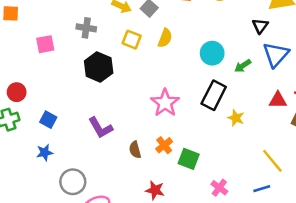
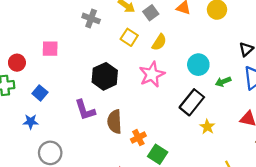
pink square: (45, 44) -> (50, 49), moved
black hexagon: (99, 67) -> (105, 76), moved
pink star: (165, 103) -> (152, 74), moved
brown semicircle: (135, 150) -> (115, 122), moved, size x1.5

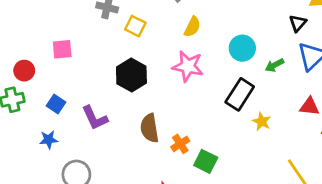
yellow square: (129, 37) -> (135, 26), moved
pink star: (152, 74) -> (188, 66), turned -30
purple L-shape: (85, 110) -> (95, 118), moved

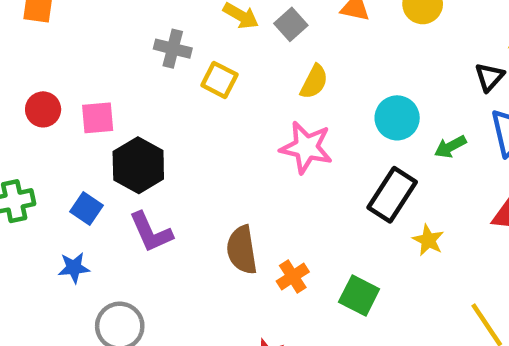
red circle: (24, 71) -> (43, 109), moved
black hexagon: (131, 75) -> (138, 165), moved
green square: (206, 161) -> (359, 296), moved

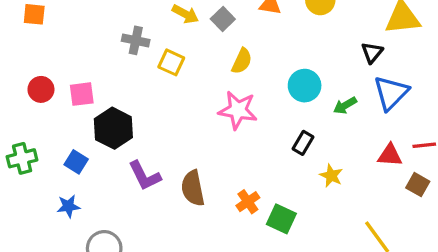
black rectangle: (392, 195) -> (303, 143), size x0.6
purple L-shape: (151, 232) -> (145, 176), moved
orange cross: (293, 276) -> (248, 202), moved

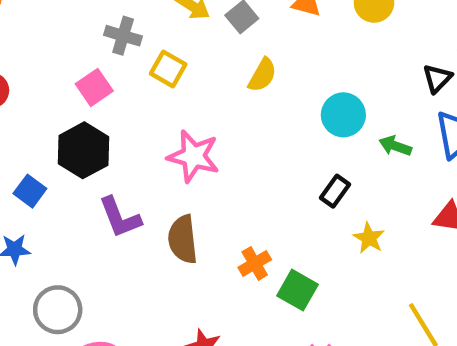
pink square: (82, 94) -> (94, 87), moved, turned -32
green arrow: (345, 105) -> (395, 146), turned 45
pink star: (238, 110) -> (193, 156), moved

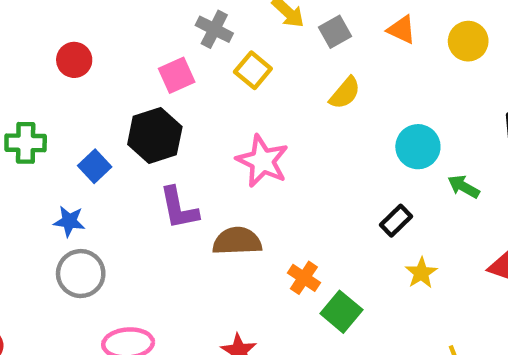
brown semicircle: (183, 239) -> (237, 241), turned 84
orange cross: (255, 263) -> (304, 278), turned -36
gray circle: (58, 310) -> (81, 274), moved

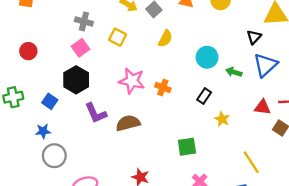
gray cross: (214, 29) -> (84, 21), moved
orange cross: (304, 278) -> (163, 88), moved
green square: (341, 312) -> (187, 147), turned -36

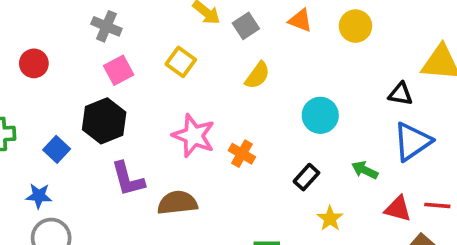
gray cross: (84, 21) -> (106, 26), moved
black triangle: (254, 37) -> (401, 94), turned 49
green arrow: (234, 72) -> (365, 170), moved

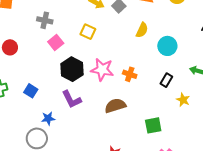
yellow semicircle: (257, 75) -> (142, 30), moved
black hexagon: (104, 121) -> (72, 69), moved
blue star: (39, 196) -> (48, 118), moved
brown semicircle: (177, 203) -> (115, 106), moved

